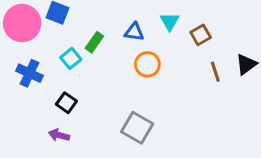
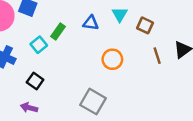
brown square: (201, 35) -> (145, 25), turned -35
orange circle: (147, 64) -> (112, 59), moved

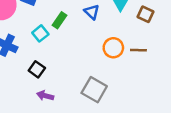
blue triangle: (91, 23) -> (92, 12), turned 35
brown line: (157, 56) -> (138, 50), moved, turned -70
purple arrow: (29, 108) -> (45, 96), moved

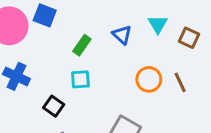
cyan square: (40, 33) -> (80, 79), moved, turned 35
brown line: (138, 50) -> (180, 82), turned 63

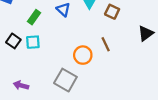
orange circle: (149, 79) -> (83, 55), moved
black square: (54, 106) -> (13, 41), moved

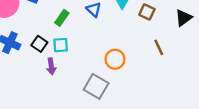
black triangle: (146, 33) -> (184, 18), moved
brown line: (106, 44) -> (159, 47), moved
purple arrow: (21, 85) -> (51, 66), moved, turned -112

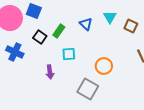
black square: (39, 44) -> (40, 37), moved
cyan square: (61, 45) -> (69, 54), moved

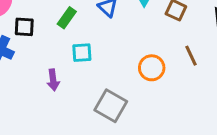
black square: (40, 37) -> (24, 27), moved, turned -32
orange circle: (104, 66) -> (152, 68), moved

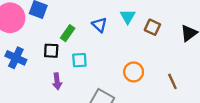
black square: (24, 27) -> (51, 51), moved
brown line: (191, 56) -> (172, 81), moved

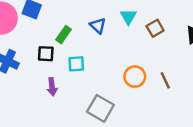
brown square: (152, 27) -> (155, 28), turned 35
brown line: (172, 81) -> (165, 80), moved

